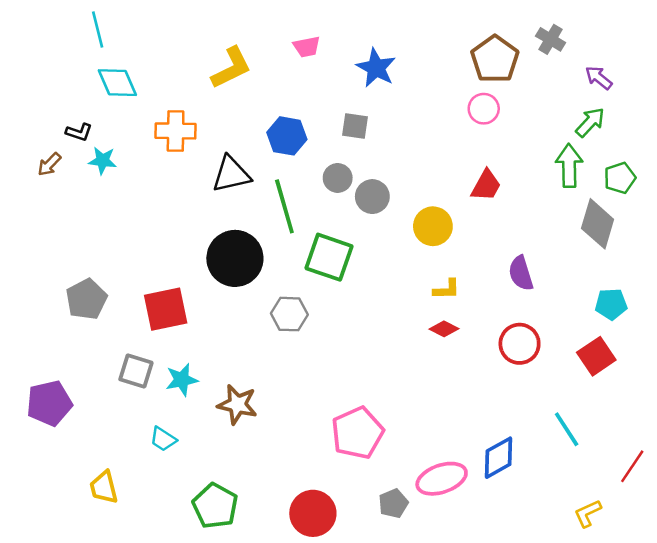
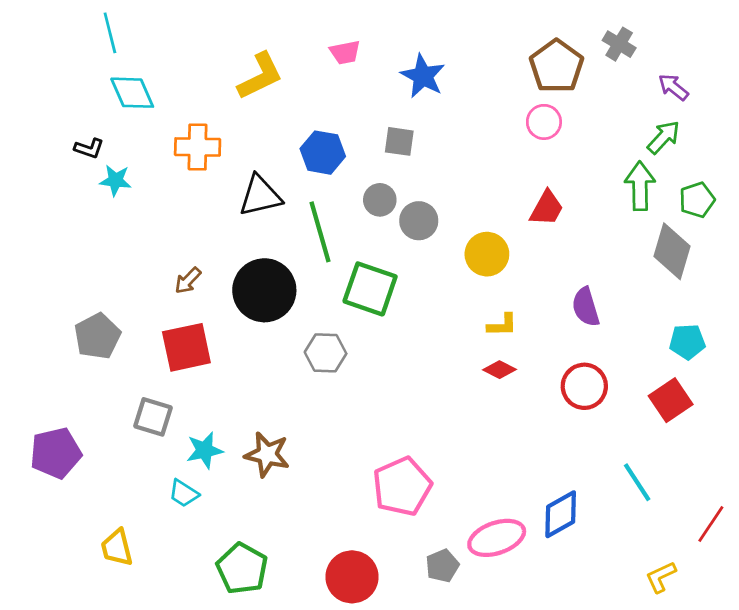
brown arrow: (49, 164) -> (188, 281), moved
cyan star: (182, 380) -> (205, 450), moved

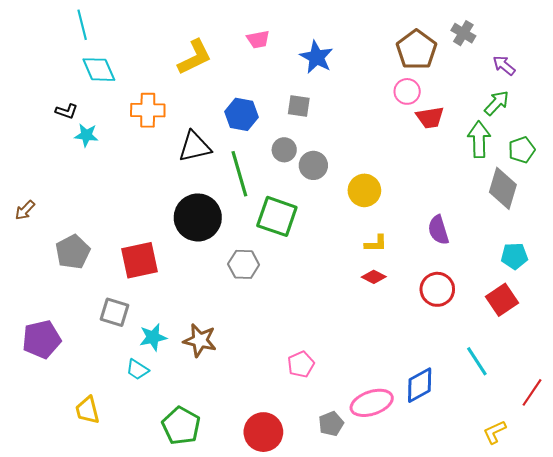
red trapezoid: (547, 208) -> (430, 117), moved, turned 52
brown arrow: (188, 281) -> (25, 210), moved
pink pentagon: (402, 486) -> (301, 364), size x0.6

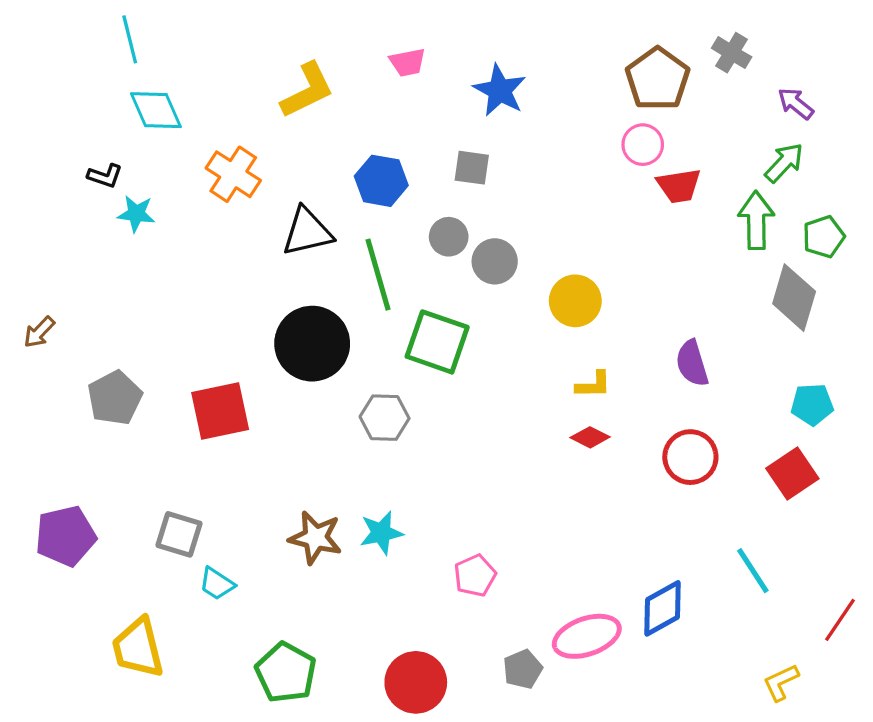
orange cross: (148, 110) -> (233, 174), turned 32
gray square: (114, 312) -> (179, 534), moved
cyan star: (153, 337) -> (381, 533), moved
yellow trapezoid: (87, 410) -> (138, 648), size x1.4

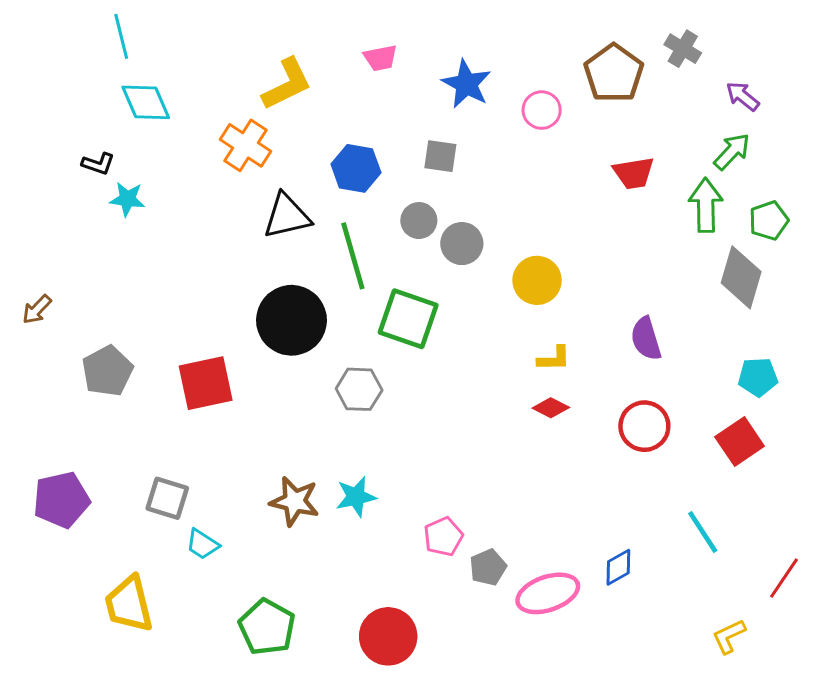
pink circle: (643, 145) -> (542, 110), moved
orange cross: (233, 174) -> (245, 145), moved
blue diamond: (662, 608) -> (618, 567), size x0.7
gray pentagon: (523, 669) -> (488, 567), moved

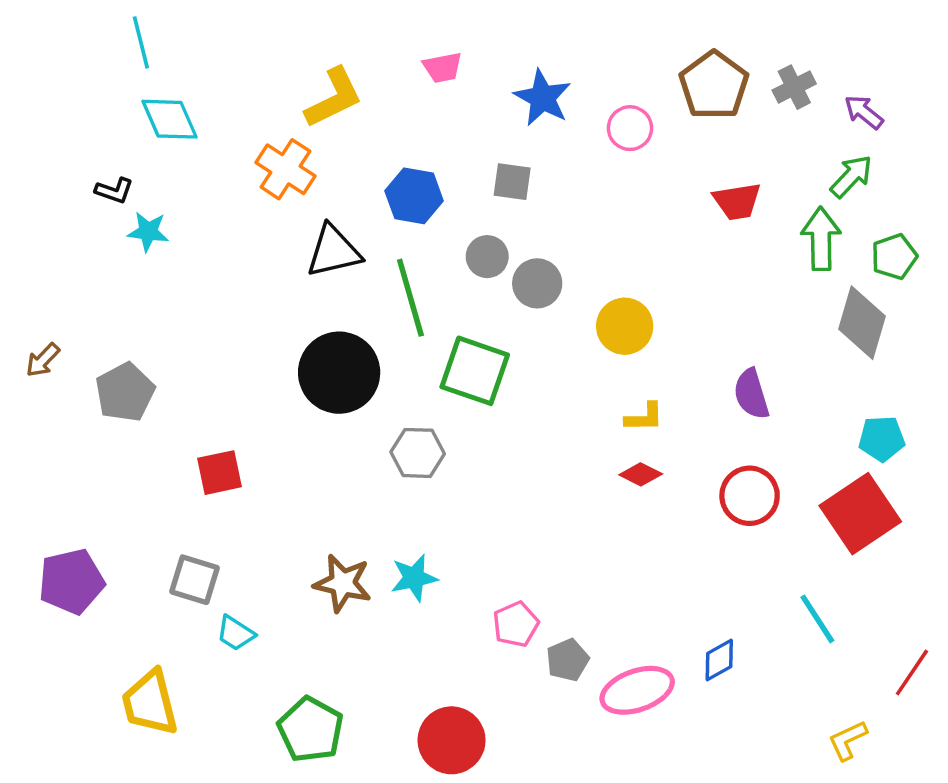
gray cross: (683, 49) -> (794, 87), moved, turned 32
gray pentagon: (107, 371) -> (125, 392), moved
red square: (206, 383) -> (219, 473), moved, size x0.7
red square: (740, 441) -> (860, 514), size x1.4

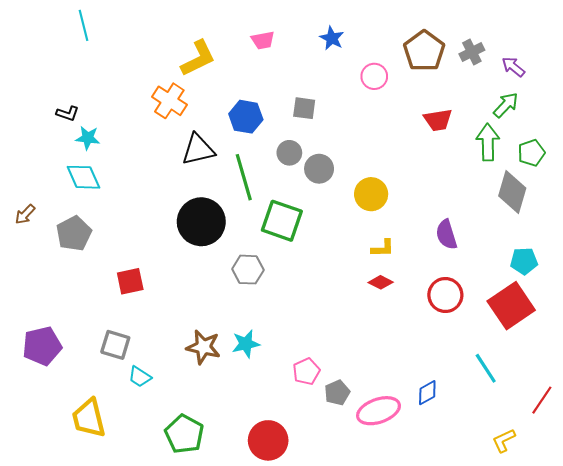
blue star: (543, 98) -> (332, 38), moved, size x0.7
cyan diamond: (170, 119) -> (83, 177), moved

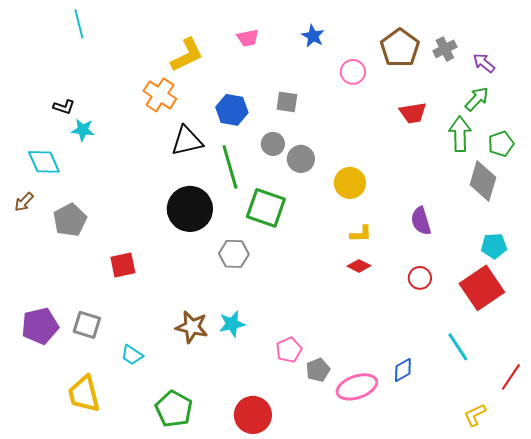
cyan diamond: (83, 177) -> (44, 162), moved
red circle: (445, 295) -> (420, 278), size x0.7
gray square: (115, 345) -> (87, 325), moved

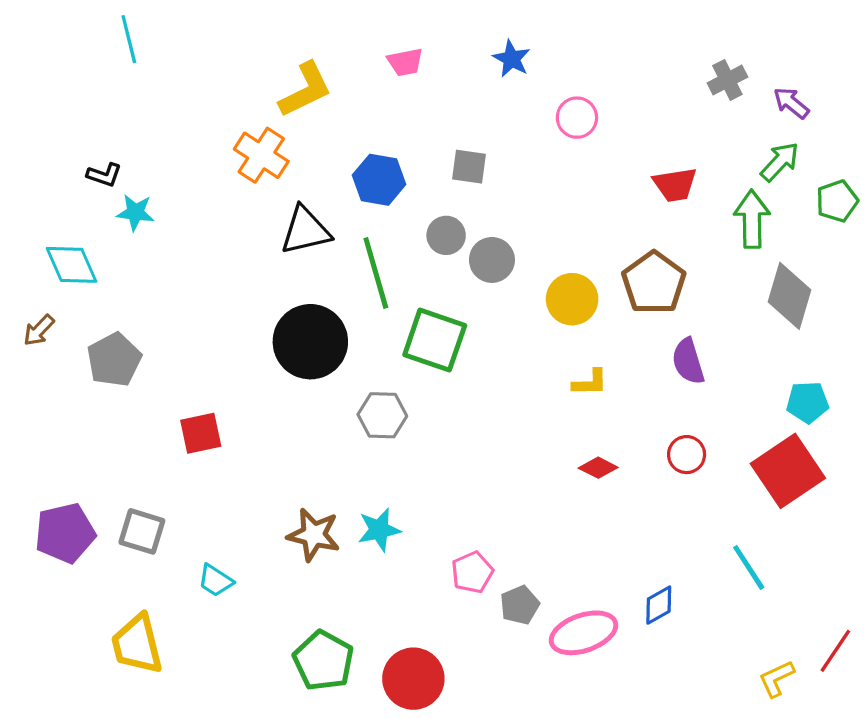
brown pentagon: (400, 48) -> (654, 283), moved
green pentagon: (501, 144) -> (837, 201), moved
red diamond: (359, 266) -> (598, 468), moved
red line: (511, 377) -> (835, 651), moved
green pentagon: (174, 409) -> (323, 661), moved

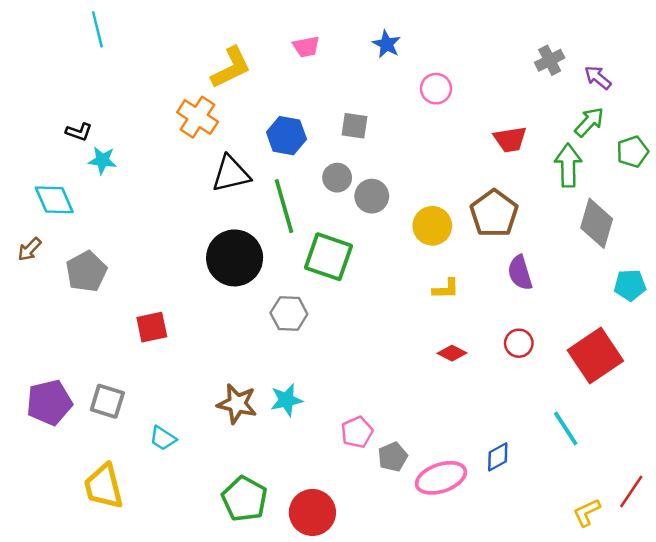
cyan pentagon: (808, 402) -> (630, 285), moved

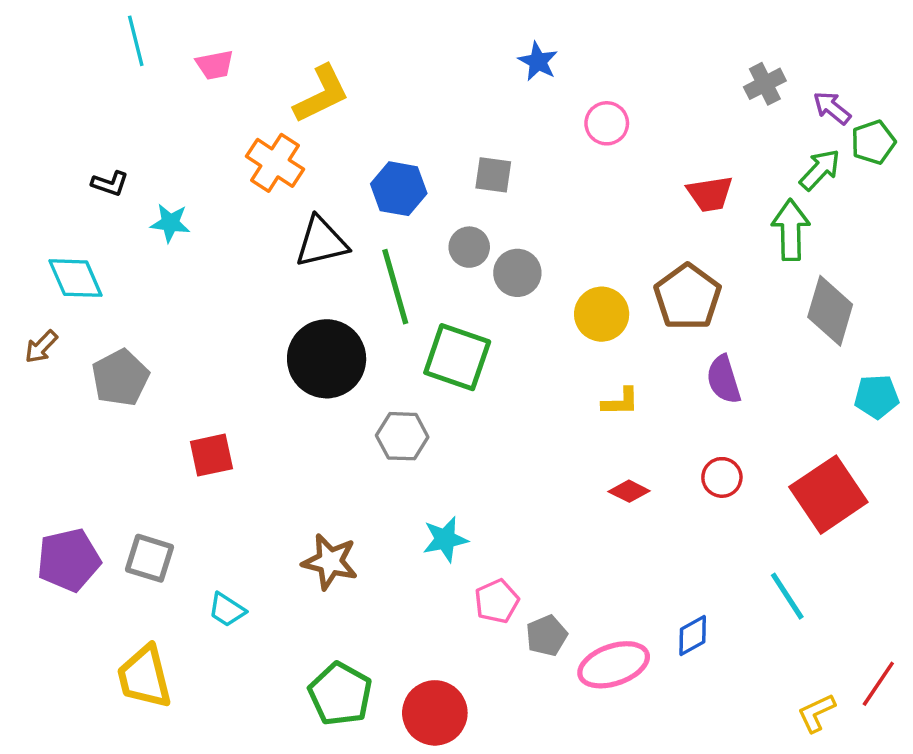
pink trapezoid: (306, 47) -> (215, 65), moved
green pentagon: (632, 152) -> (873, 142), moved
cyan star: (102, 160) -> (170, 223), moved
cyan star: (286, 400) -> (445, 539), moved

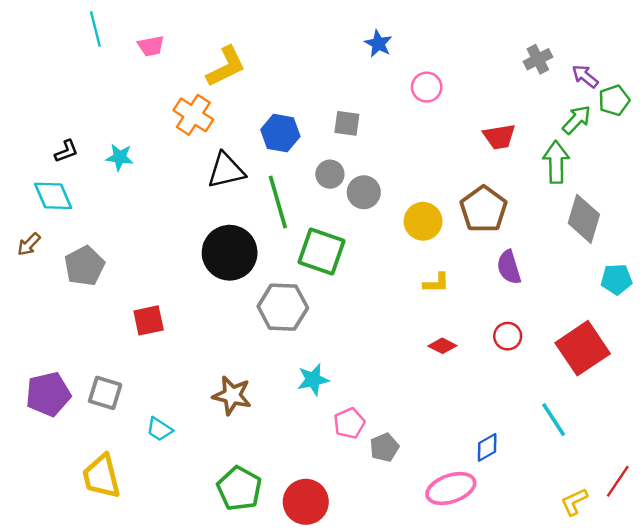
black L-shape: (110, 183) -> (66, 151), moved, turned -40
gray hexagon: (402, 436) -> (283, 307), size x1.4
pink ellipse: (614, 665) -> (451, 488), moved

